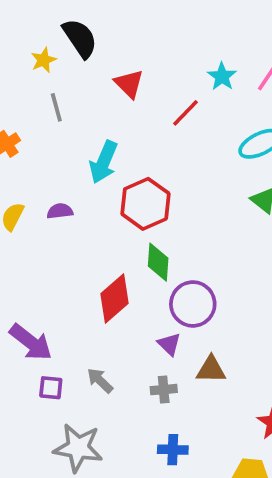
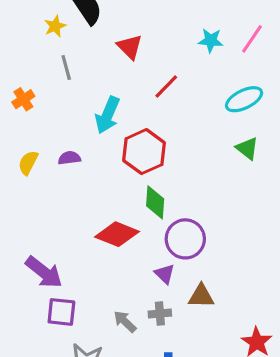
cyan star: (222, 76) -> (211, 40), turned -30
red line: (186, 113) -> (166, 87), moved
red diamond: (115, 299) -> (117, 234), turned 63
gray arrow: (100, 380) -> (125, 321), moved
purple square: (51, 388) -> (61, 312), size x1.4

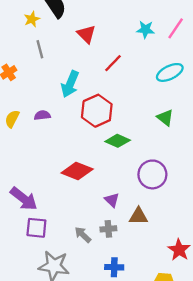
green triangle: (247, 148) -> (165, 118), moved
green diamond: (155, 202) -> (118, 141), moved, turned -70
purple circle: (185, 239) -> (152, 174), moved

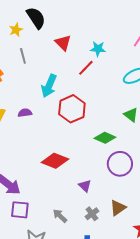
cyan star: (145, 30) -> (98, 49), moved
green diamond: (118, 141) -> (105, 138), moved
brown triangle: (138, 216) -> (118, 208), moved, turned -36
gray cross: (108, 229) -> (92, 214), moved, turned -32

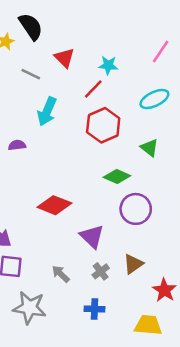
gray line: (23, 56) -> (31, 74), moved, turned -49
red hexagon: (72, 109) -> (103, 125), moved
purple triangle: (85, 186) -> (92, 236), size x1.5

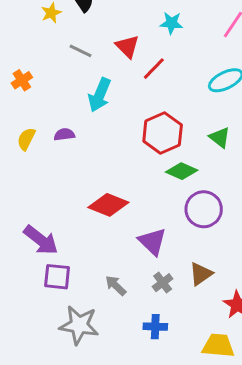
red triangle: (64, 58) -> (127, 47), moved
cyan star: (108, 65) -> (171, 23), moved
red hexagon: (103, 125) -> (163, 133), moved

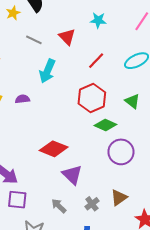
red line: (154, 69) -> (96, 61), moved
purple triangle: (152, 242) -> (72, 175), moved

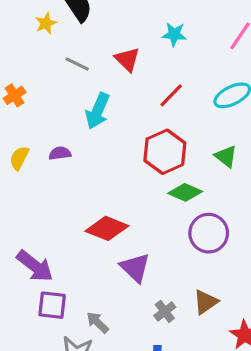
gray arrow: (59, 206) -> (98, 322), moved

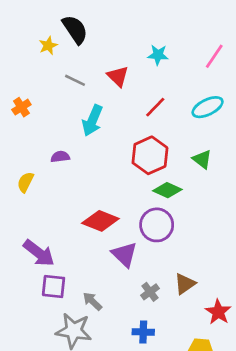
yellow semicircle: (19, 158) -> (25, 182), moved
purple circle: (209, 233) -> (157, 225), moved

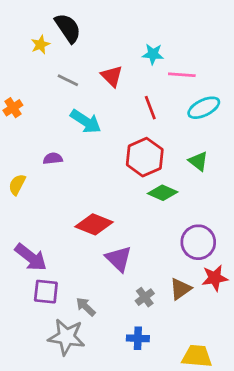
pink line: (214, 56) -> (182, 75), moved, turned 60
red line: (155, 107) -> (150, 108), turned -65
cyan arrow: (92, 120) -> (86, 121), turned -80
purple circle: (157, 225) -> (198, 242), moved
red star: (218, 312) -> (215, 278), moved, turned 30

